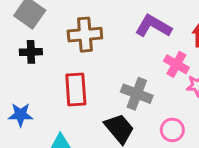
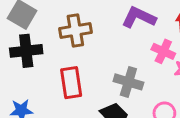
black cross: (31, 52) -> (26, 51), size x1.5

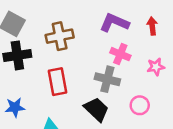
pink cross: (163, 51) -> (120, 54), moved

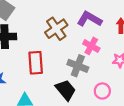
brown cross: (60, 36) -> (56, 29), moved, turned -30

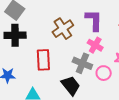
purple L-shape: (89, 19) -> (94, 20), turned 60
pink circle: (102, 91) -> (104, 73), moved

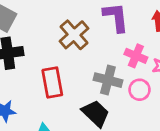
pink cross: (95, 45) -> (136, 56), moved

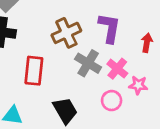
gray cross: (108, 80) -> (88, 63), moved

